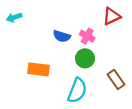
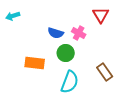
red triangle: (112, 16) -> (101, 15), turned -36
green circle: (85, 58) -> (66, 53), moved

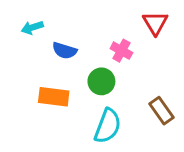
cyan arrow: (13, 16) -> (32, 28), moved
blue semicircle: (56, 33) -> (65, 51), moved

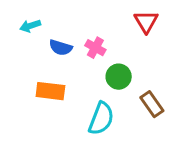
pink cross: (121, 51) -> (95, 48), moved
green circle: (101, 81) -> (119, 77), moved

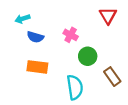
blue semicircle: (61, 48) -> (35, 37), moved
cyan semicircle: (101, 119) -> (75, 87), turned -30

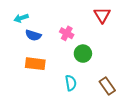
brown rectangle: (112, 77) -> (107, 86), moved
cyan semicircle: (75, 87) -> (71, 83), size x0.7

